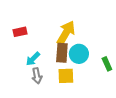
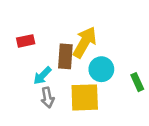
brown rectangle: (62, 53) -> (65, 56), moved
yellow square: (66, 76) -> (85, 97), size x1.4

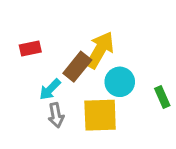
brown rectangle: (65, 56) -> (77, 67), turned 35

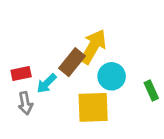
red rectangle: (30, 48) -> (21, 74), moved
gray arrow: (56, 115) -> (25, 103), moved

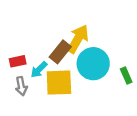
cyan circle: (112, 76) -> (93, 64), size x1.4
yellow square: (93, 107) -> (59, 83), moved

